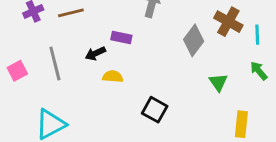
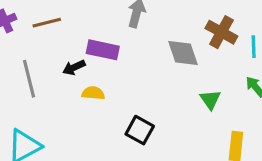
purple rectangle: (121, 37) -> (103, 50), size x1.4
gray diamond: (194, 40) -> (183, 53), turned -56

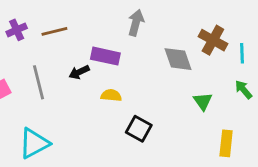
yellow semicircle: (93, 93) -> (111, 95), moved

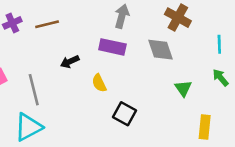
brown cross: (213, 40) -> (178, 18), moved
purple rectangle: (105, 56) -> (112, 47), moved
gray line: (38, 82) -> (34, 90), moved
yellow semicircle: (111, 95) -> (99, 83), turned -120

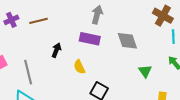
brown cross: (178, 18) -> (163, 16), moved
black arrow: (70, 62) -> (56, 50), turned 136

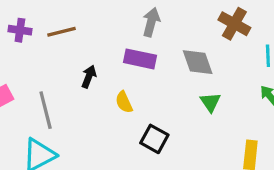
brown cross: (163, 16) -> (234, 24), moved
purple cross: (11, 20) -> (20, 30), turned 32
green triangle: (145, 71) -> (210, 102), moved

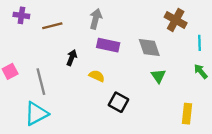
gray arrow: (151, 22) -> (96, 19), moved
purple cross: (20, 30) -> (21, 15), moved
yellow semicircle: (124, 102) -> (97, 76), turned 140

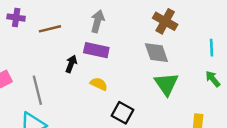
brown cross: (176, 20) -> (165, 21), moved
purple rectangle: (108, 45) -> (96, 50), moved
green triangle: (158, 76) -> (166, 84), size x1.5

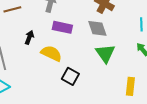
purple rectangle: (96, 50) -> (62, 27), moved
yellow semicircle: (99, 84) -> (51, 53), size x1.5

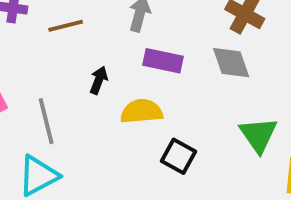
yellow semicircle: (51, 53) -> (142, 111), turned -30
green triangle: (105, 53) -> (258, 135), moved

